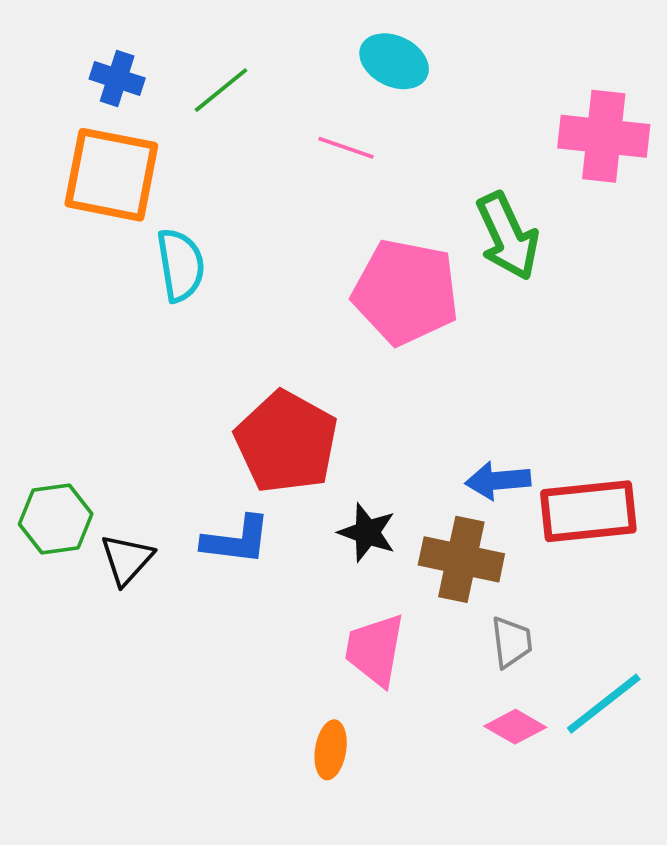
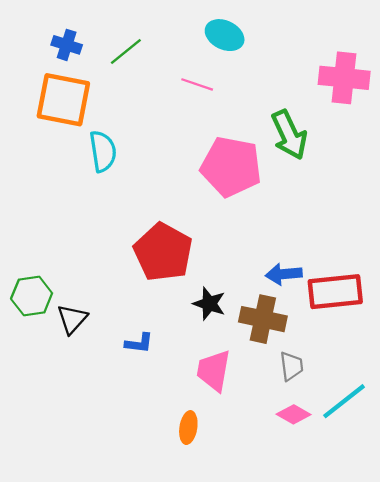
blue L-shape: (236, 540) -> (139, 343), moved, size x0.7

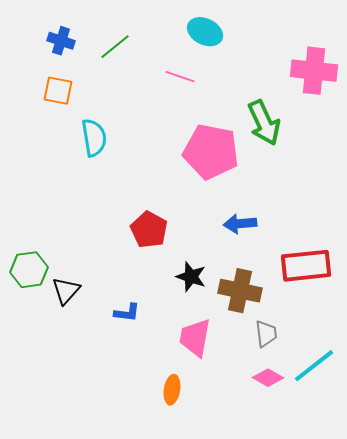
orange square: (63, 100) -> (58, 91), size x0.6
red pentagon: (163, 252) -> (149, 230), size x0.7
blue arrow: (284, 274) -> (240, 224), moved

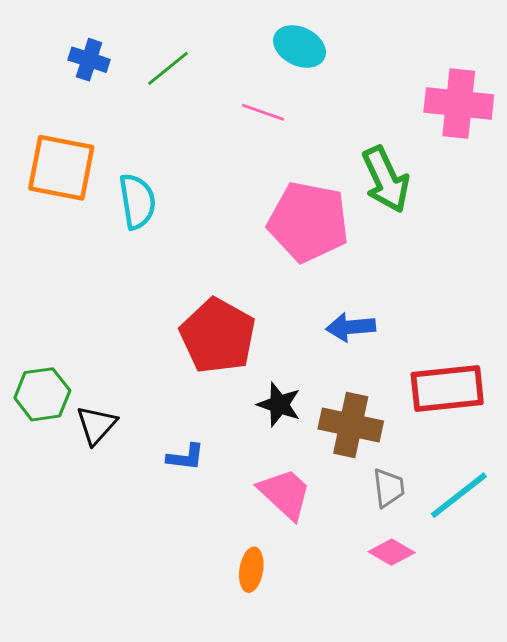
orange square: (58, 91) -> (61, 168), moved, size x1.6
red pentagon: (149, 230) -> (218, 336), size x1.4
pink trapezoid: (195, 338) -> (285, 494), turned 123
cyan line: (314, 366) -> (459, 495), moved

